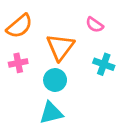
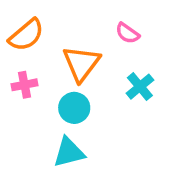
cyan cross: (104, 64) -> (140, 87), turned 30

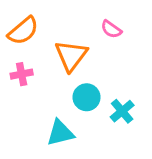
cyan cross: (140, 87) -> (122, 111), moved
cyan circle: (74, 108) -> (87, 97), moved

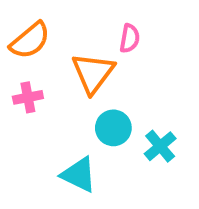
pink semicircle: (111, 29) -> (130, 38), moved, turned -115
cyan triangle: (60, 133) -> (79, 175), turned 40

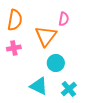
orange semicircle: (30, 40) -> (15, 20), turned -40
cyan cross: (160, 146) -> (69, 89), moved

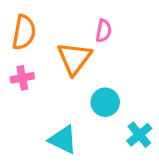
cyan circle: (56, 63) -> (105, 102), moved
cyan cross: (69, 89) -> (139, 135), moved

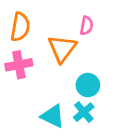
pink cross: (22, 78) -> (19, 65), size x1.4
cyan cross: (139, 135) -> (84, 112), moved

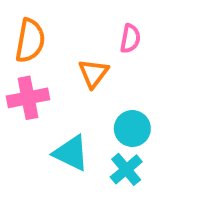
orange triangle: (62, 49) -> (93, 73), size x0.7
cyan triangle: (53, 116) -> (71, 153), moved

